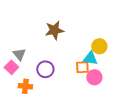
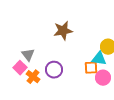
orange cross: (25, 86) -> (33, 77), moved, turned 32

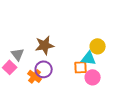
brown star: (63, 31) -> (45, 45), moved
orange cross: (33, 77) -> (35, 76), moved

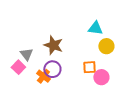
brown star: (45, 45) -> (53, 45), turned 30
cyan triangle: (89, 58) -> (95, 28), moved

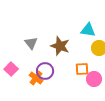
brown star: (53, 45) -> (60, 46), moved
gray triangle: (26, 54) -> (31, 43), moved

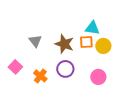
orange square: (82, 69) -> (86, 42), moved
purple circle: (45, 71) -> (65, 69), moved

